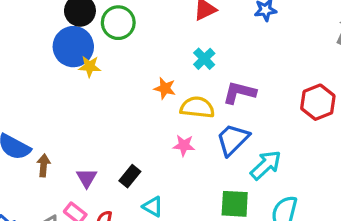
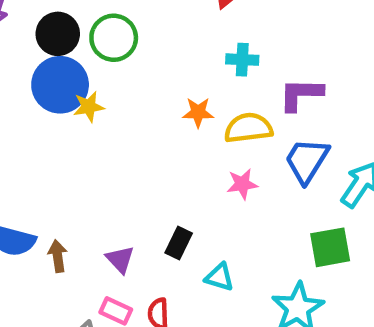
cyan cross: (204, 59) -> (242, 60), turned -30

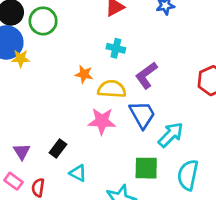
purple L-shape: (301, 94) -> (146, 75), turned -48
blue trapezoid: (307, 160) -> (142, 115), turned 108
pink star: (242, 184) -> (102, 121), size x1.5

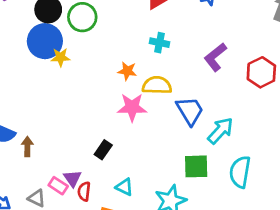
purple L-shape: (146, 75) -> (215, 57), moved
pink star: (102, 121) -> (132, 107), moved
purple triangle: (22, 151) -> (72, 178), moved
cyan triangle: (78, 173) -> (124, 187), moved

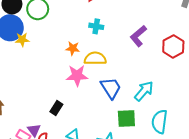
blue trapezoid: (190, 111) -> (111, 88), moved

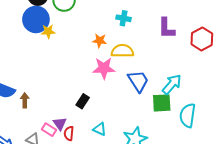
purple L-shape: (138, 36) -> (166, 28), turned -50
green square: (126, 118) -> (162, 103), moved

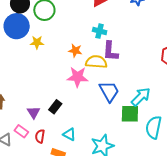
purple L-shape: (166, 28) -> (110, 51), moved
yellow star: (48, 31) -> (37, 42), moved
purple triangle: (60, 124) -> (33, 112), moved

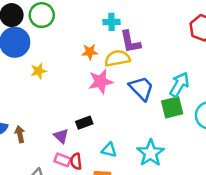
yellow star: (37, 42) -> (39, 71), moved
black rectangle: (55, 107) -> (84, 123), turned 48
pink rectangle: (21, 131) -> (63, 160), moved

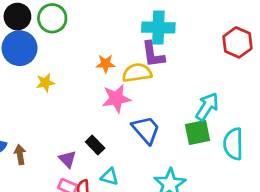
cyan cross: (111, 22) -> (158, 28), moved, size x1.6
blue trapezoid: (141, 88) -> (146, 130), moved
black rectangle: (84, 123) -> (95, 145), turned 63
cyan triangle: (109, 150) -> (110, 177), moved

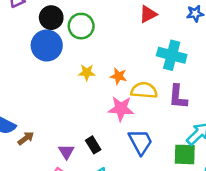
purple L-shape: (153, 54) -> (178, 97), moved
yellow star: (45, 83) -> (87, 72), moved
brown arrow: (20, 155) -> (26, 138), turned 49

